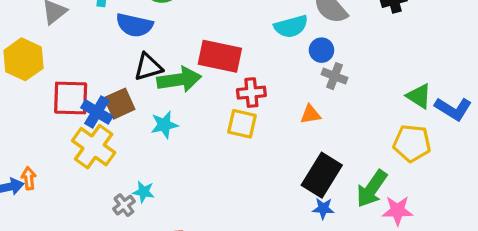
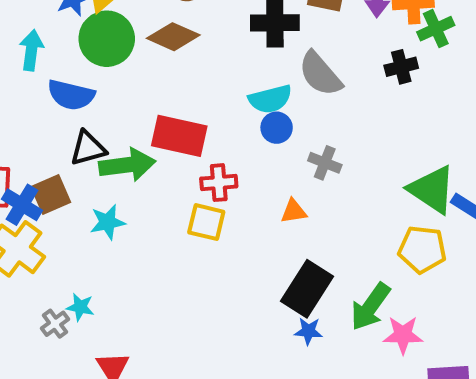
blue circle: (322, 50) -> (277, 128), moved
green triangle: (419, 96) -> (432, 190), size x1.5

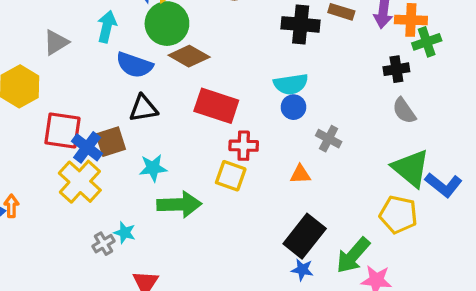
brown diamond: (173, 37) -> (189, 56), moved
gray semicircle: (320, 74) -> (404, 111), moved, size x0.7
green arrow: (127, 165) -> (179, 204), moved

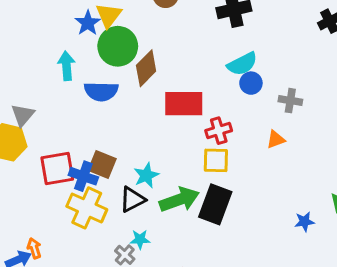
gray triangle: (56, 42) -> (23, 115), moved
brown diamond: (189, 56) -> (146, 68), turned -57
black triangle: (143, 108) -> (132, 199), moved
brown square: (111, 142) -> (102, 165), turned -32
black rectangle: (305, 236) -> (215, 204), moved

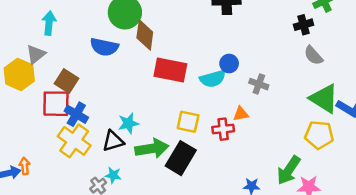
cyan semicircle: (242, 64) -> (213, 79), moved
cyan arrow: (66, 66) -> (49, 23), moved
brown diamond: (146, 68) -> (145, 35), turned -48
red cross: (219, 131) -> (223, 129), moved
brown square: (102, 165) -> (67, 81), moved

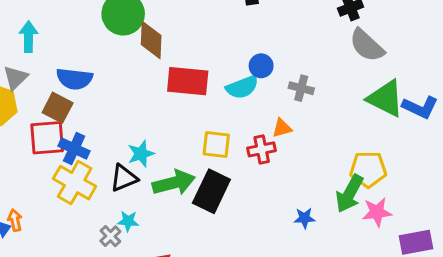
blue semicircle: (104, 47) -> (74, 79), moved
gray semicircle: (313, 55) -> (367, 45), size x1.4
yellow pentagon: (319, 135) -> (368, 169), moved

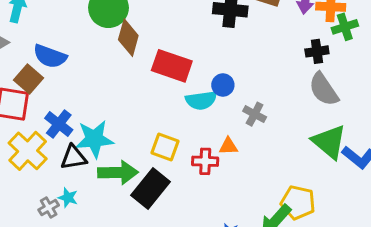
red rectangle: (188, 81) -> (172, 66), moved
blue cross: (74, 149) -> (59, 124), moved
cyan star: (141, 154) -> (94, 139), size x1.5

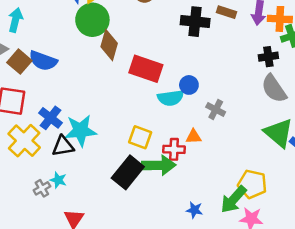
brown square: (28, 79) -> (19, 62), moved
green arrow: (118, 173) -> (159, 165), moved

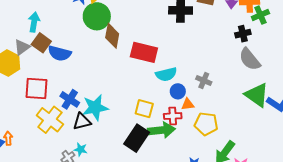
brown square: (19, 62) -> (41, 43), moved
blue circle: (189, 85) -> (178, 91), moved
yellow pentagon: (252, 184) -> (206, 124), moved

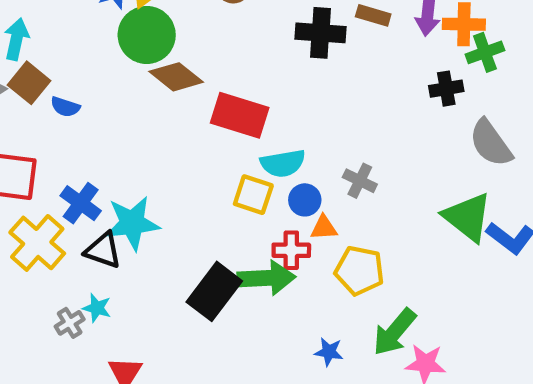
brown diamond: (112, 36) -> (176, 77), turned -65
blue semicircle: (60, 53) -> (65, 107), size x0.6
gray semicircle: (250, 59) -> (491, 143), moved
yellow square: (144, 109) -> (253, 195), moved
black triangle: (82, 121) -> (103, 250), turned 30

